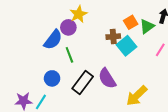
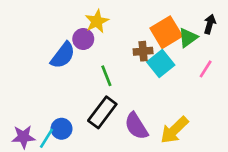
orange square: (131, 22) -> (166, 32), size x1.6
green line: (69, 55) -> (106, 76), moved
blue circle: (52, 78) -> (61, 129), moved
purple semicircle: (107, 78) -> (136, 126), moved

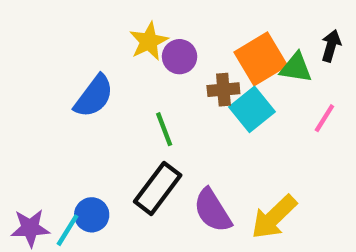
green triangle: (188, 38) -> (296, 68), turned 45
purple circle: (83, 39) -> (180, 57), moved

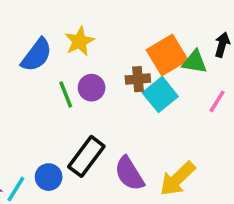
purple circle: (180, 57) -> (92, 88), moved
blue semicircle: (94, 96) -> (37, 55), moved
green line: (164, 129) -> (66, 95), moved
blue circle: (92, 215) -> (49, 177), moved

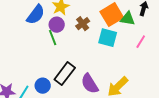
brown cross: (138, 79) -> (83, 24), moved, turned -32
purple circle: (92, 88) -> (57, 25), moved
cyan square: (160, 95) -> (108, 38), turned -36

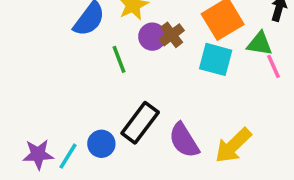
green triangle: (128, 19) -> (260, 44), moved
purple circle: (57, 25) -> (152, 37), moved
pink line: (141, 42) -> (274, 66), turned -56

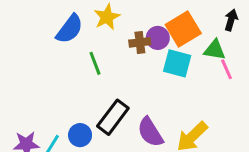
brown cross: (172, 35) -> (140, 42), turned 30
purple circle: (152, 37) -> (158, 38), moved

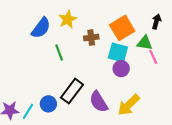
purple circle: (158, 38) -> (121, 69), moved

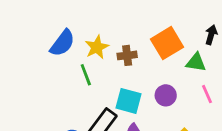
yellow star: (68, 19) -> (97, 47), moved
cyan square: (118, 53) -> (129, 101), moved
pink line: (153, 57) -> (207, 94), moved

